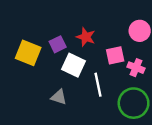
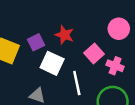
pink square: (115, 55) -> (94, 53), turned -30

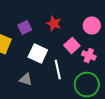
red star: (64, 35) -> (54, 24), moved
purple square: (36, 42) -> (25, 28), moved

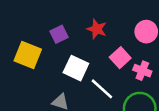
white line: (58, 70) -> (102, 89), turned -36

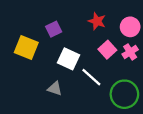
red star: (97, 29) -> (97, 21), moved
pink cross: (142, 71) -> (130, 52), moved, turned 35

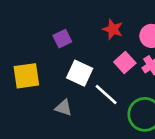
yellow square: (26, 47) -> (26, 76), moved, turned -30

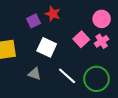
red star: (113, 29) -> (53, 14), moved
white line: (106, 94) -> (67, 76), moved

